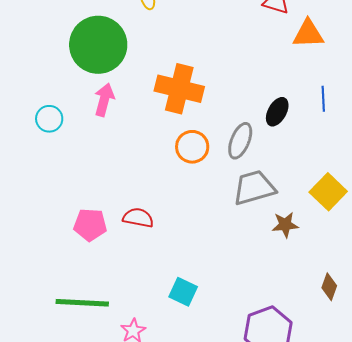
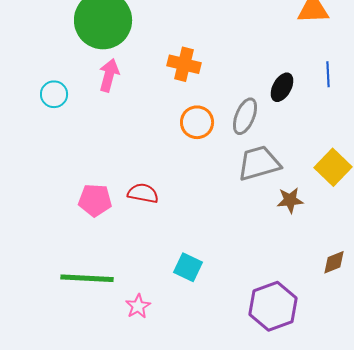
orange cross: (179, 89) -> (184, 64), size x0.7
brown diamond: (329, 287) -> (334, 262), turned 48

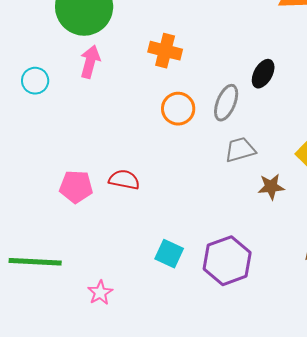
gray trapezoid: (259, 163) -> (240, 150), size x0.7
green line: (87, 278) -> (35, 262), moved
pink star: (138, 306) -> (100, 293), moved
purple hexagon: (273, 306) -> (227, 261), moved

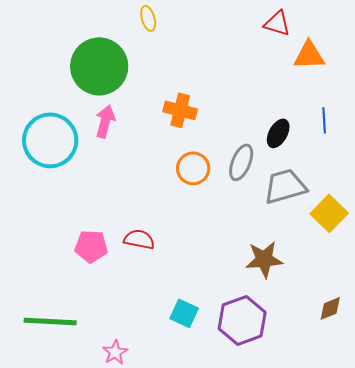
cyan circle: (35, 81) -> (50, 140), size x2.0
gray trapezoid: (240, 150) -> (285, 186), moved, size x1.4
brown star: (271, 187) -> (264, 259), moved, size x1.4

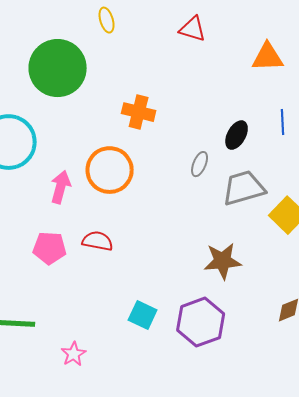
red triangle: (277, 23) -> (193, 29), moved
pink arrow: (105, 121) -> (61, 187), moved
gray ellipse: (241, 162) -> (200, 164), size x0.7
orange circle: (193, 168) -> (110, 170), moved, size x1.4

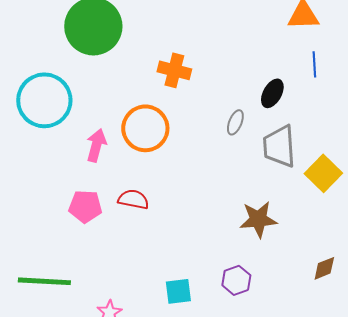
blue line: (283, 122) -> (314, 64), moved
gray trapezoid: (244, 188) -> (279, 146), turned -78
cyan square: (143, 315) -> (178, 291), moved, turned -32
purple hexagon: (201, 322) -> (236, 280), size x0.6

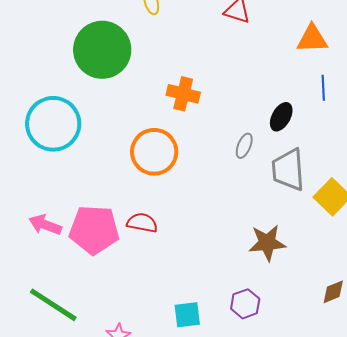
pink arrow: (96, 145) -> (45, 225), moved, turned -84
pink pentagon: (85, 206) -> (94, 230), size x1.5
green line: (44, 281) -> (53, 305), turned 30

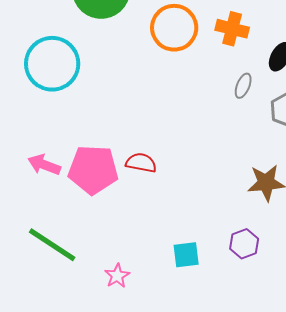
orange cross: (183, 94) -> (232, 29), moved
orange circle: (154, 152) -> (174, 28), moved

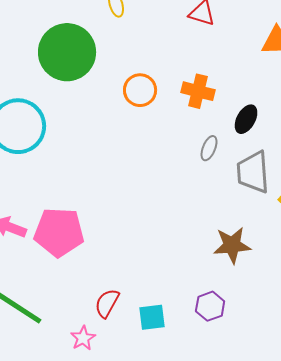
orange circle: (174, 28) -> (140, 90), size x0.7
red semicircle: (141, 163) -> (107, 303), moved, turned -72

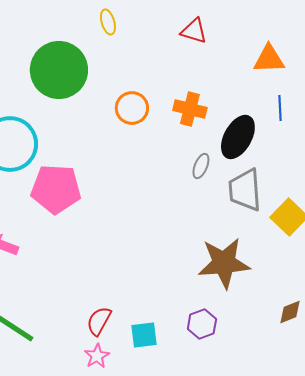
black ellipse: (246, 119) -> (238, 137), size x1.5
pink pentagon: (59, 232) -> (56, 189), moved
brown star: (232, 245) -> (224, 263), size x1.4
pink star: (83, 338) -> (97, 356), moved

